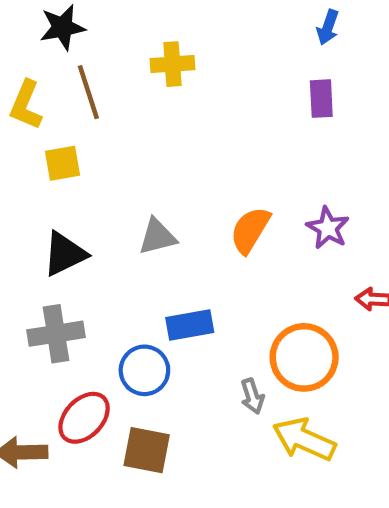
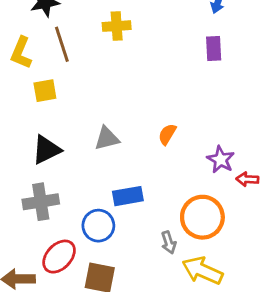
purple star: (328, 228) -> (221, 160), moved
orange semicircle: (250, 230) -> (167, 134), size x0.7

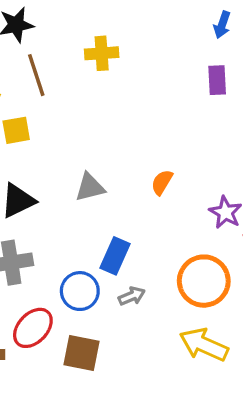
blue rectangle: (128, 196) -> (115, 256), turned -56
gray arrow: (169, 242) -> (132, 296), moved, turned -95

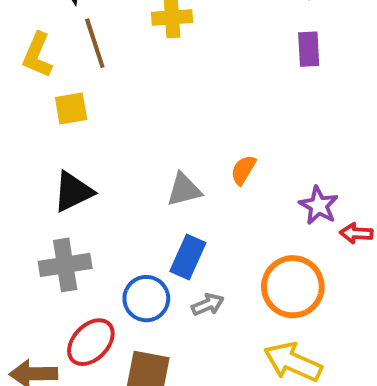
gray triangle: (90, 187) -> (184, 190), moved

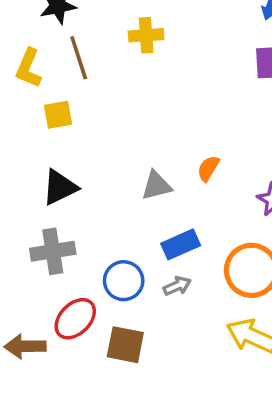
blue rectangle: (188, 257) -> (181, 244), moved, turned 42

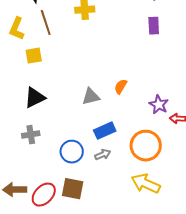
gray cross: (53, 251) -> (31, 135), size x0.7
red ellipse: (75, 319) -> (44, 195), moved

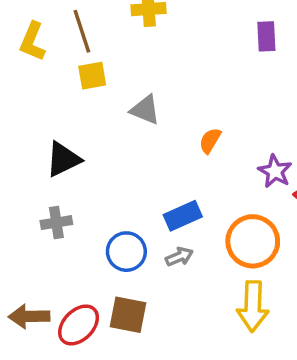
yellow square: (34, 56) -> (92, 76), moved
gray triangle: (91, 97) -> (145, 110), moved, turned 36
yellow arrow: (146, 184) -> (253, 306), turned -112

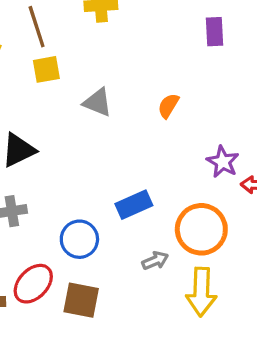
orange semicircle: (210, 141) -> (168, 106), moved
gray arrow: (179, 257) -> (155, 261), moved
red ellipse: (79, 325) -> (33, 284), moved

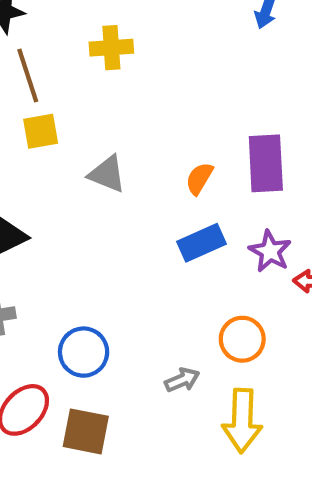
purple rectangle: (215, 32) -> (266, 163), moved, size x1.5
blue rectangle: (134, 205) -> (201, 243), moved
orange circle: (201, 229) -> (242, 339), size x0.7

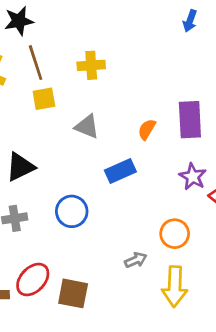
yellow cross: (111, 48) -> (91, 65), moved
blue rectangle: (201, 243) -> (120, 171), moved
blue circle: (84, 352) -> (72, 211), moved

